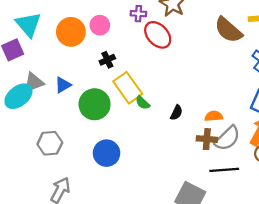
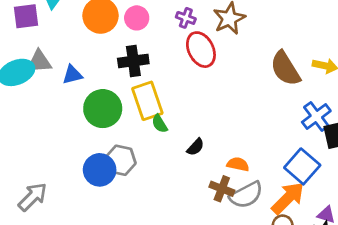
black cross: (107, 60) -> (133, 61), size x1.5
gray hexagon: (50, 143) -> (121, 160), moved

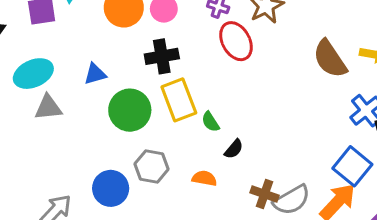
gray triangle: (39, 62) -> (48, 108), moved
green semicircle: (160, 124) -> (210, 122), moved
orange semicircle: (238, 164) -> (204, 178), moved
blue circle: (100, 170) -> (111, 188), moved

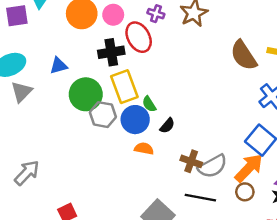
red ellipse: (236, 41) -> (139, 37), moved
gray triangle: (48, 108) -> (22, 92), turned -40
gray hexagon: (152, 166) -> (103, 115), moved
blue circle: (111, 188) -> (135, 120), moved

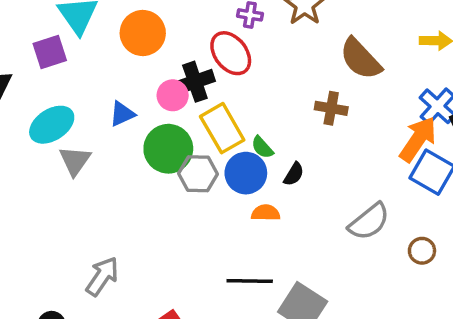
pink circle: (113, 15) -> (173, 95), moved
brown semicircle: (244, 55) -> (360, 59), moved
brown cross: (191, 161) -> (331, 108), moved
orange arrow: (249, 168) -> (418, 139), moved
black line: (200, 198) -> (250, 281), moved

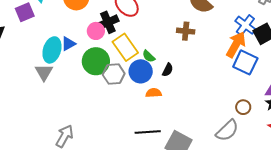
cyan ellipse: (52, 125) -> (52, 50), moved, turned -35
gray semicircle: (369, 222) -> (227, 130), moved

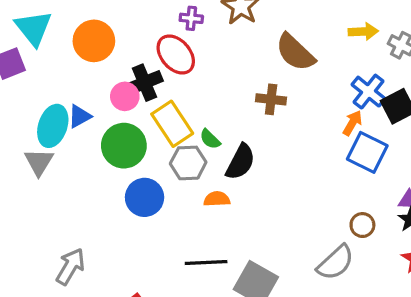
orange arrow: (236, 45) -> (352, 123), size x0.6
black semicircle: (168, 70) -> (240, 162), size x1.6
blue circle: (141, 71) -> (145, 197), moved
gray hexagon: (114, 74) -> (188, 163), moved

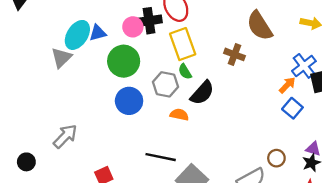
yellow rectangle: (172, 124) -> (183, 44), moved
blue square: (367, 152) -> (292, 108), size x0.7

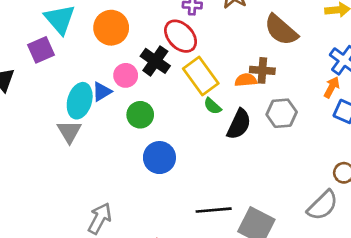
black cross: (149, 21) -> (155, 61), turned -30
pink circle: (133, 27) -> (126, 75), moved
green circle: (124, 61) -> (140, 115), size x0.7
gray hexagon: (165, 84) -> (282, 113), moved
orange semicircle: (179, 115) -> (246, 80), moved

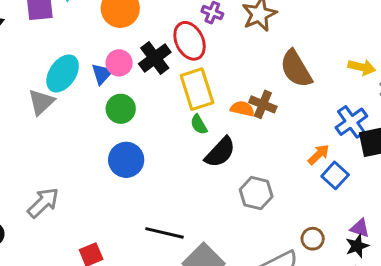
orange arrow: (332, 87) -> (319, 155), moved
blue triangle: (102, 92) -> (102, 74), moved, turned -35
gray hexagon: (282, 113) -> (256, 193), moved

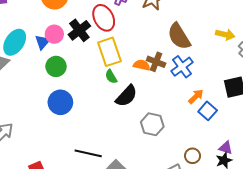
blue cross: (351, 122) -> (182, 67), moved

